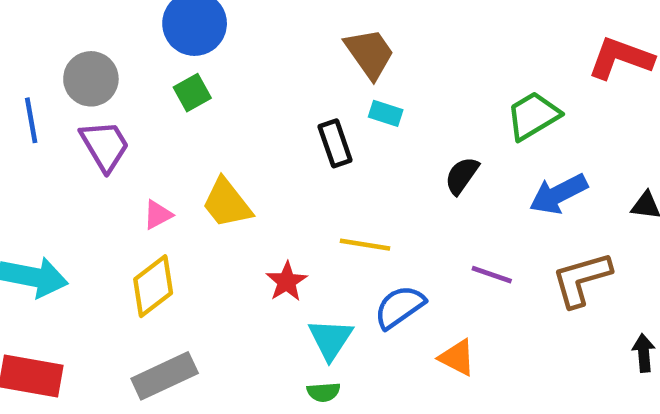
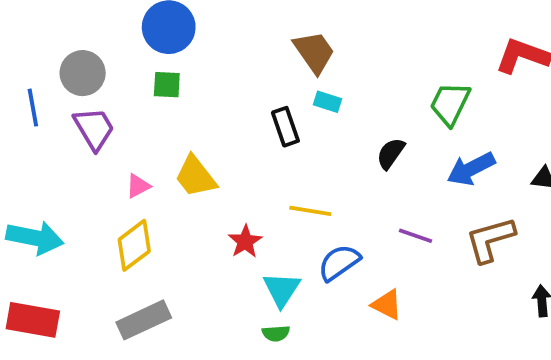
green square: (192, 93) -> (167, 85), turned 32
green trapezoid: (533, 116) -> (450, 104), turned -33

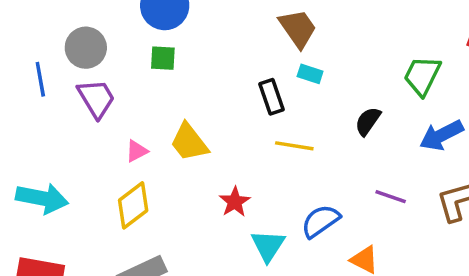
yellow line: (310, 211) -> (294, 146), moved

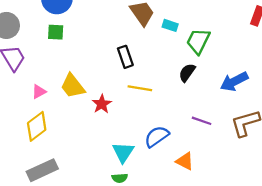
cyan rectangle: (310, 74) -> (170, 25), moved
green trapezoid: (422, 76) -> (198, 41), moved
red star: (235, 202) -> (102, 104), moved

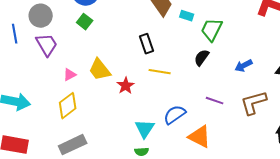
green square: (56, 32) -> (85, 22), turned 35
blue arrow: (234, 82) -> (244, 66), size x0.7
orange triangle: (185, 161) -> (200, 137), size x1.4

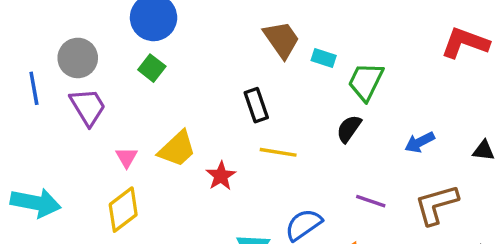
yellow trapezoid: (100, 70) -> (177, 149), turned -95
pink triangle: (70, 75) -> (127, 157), turned -32

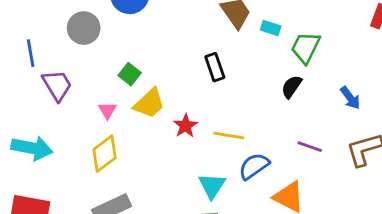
gray circle: (78, 58) -> (84, 28), moved
green square: (152, 68) -> (130, 74), moved
purple trapezoid: (88, 107) -> (57, 85), moved
blue arrow: (420, 142) -> (350, 98), turned -100
yellow line: (278, 152) -> (229, 135), moved

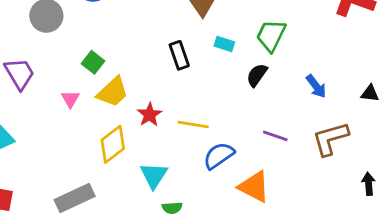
cyan rectangle: (271, 28) -> (224, 44), moved
yellow diamond: (105, 154) -> (113, 144), moved
cyan triangle: (212, 186) -> (154, 175), moved

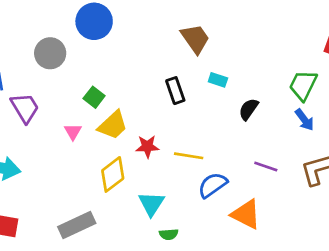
green trapezoid: (271, 36) -> (303, 85), moved
red star: (150, 115) -> (147, 146), turned 30

